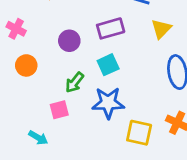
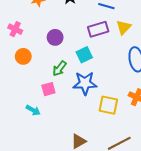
purple rectangle: (111, 28) -> (98, 29), moved

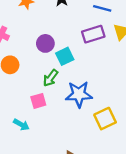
cyan square: (84, 55) -> (65, 56), moved
yellow square: (108, 105) -> (105, 119), turned -36

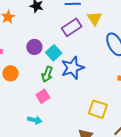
blue star: (79, 94) -> (73, 68), moved
yellow square: (105, 119) -> (98, 109), moved, turned -30

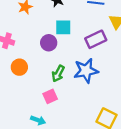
purple rectangle: (72, 27) -> (96, 39), moved
cyan square: (54, 53) -> (63, 27), moved, turned 35

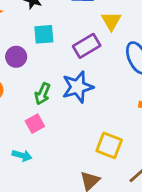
purple circle: (49, 43) -> (16, 57), moved

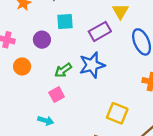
green arrow: (42, 94) -> (63, 70), turned 30

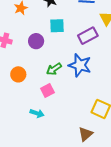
blue star: (92, 65) -> (80, 65), turned 30
orange circle: (22, 66) -> (18, 74), moved

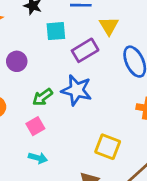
cyan square: (57, 26) -> (56, 31), moved
cyan arrow: (37, 113) -> (38, 158), moved

